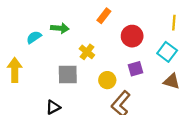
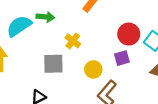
red circle: (132, 36) -> (129, 34), moved
cyan semicircle: (34, 37) -> (19, 26), size x1.6

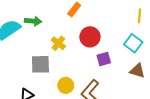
red circle: (129, 34) -> (90, 37), moved
yellow circle: (93, 69) -> (66, 85), moved

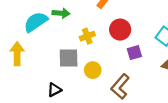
yellow cross: (58, 43) -> (87, 36), turned 32
yellow circle: (66, 85) -> (93, 70), moved

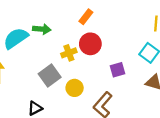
red circle: (120, 30) -> (90, 44), moved
gray square: (69, 58) -> (50, 75), turned -35

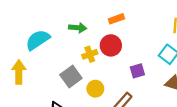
orange rectangle: (86, 17) -> (116, 19), moved, turned 32
green arrow: (42, 29) -> (78, 28), moved

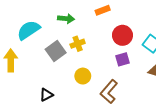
red circle: (111, 45) -> (122, 35), moved
gray square: (71, 76) -> (56, 51), moved

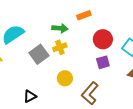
green arrow: (66, 19) -> (60, 28), moved

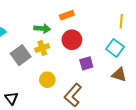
red circle: (103, 39) -> (72, 40), moved
black triangle: (30, 96) -> (11, 98), turned -40

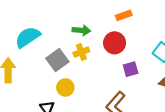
orange rectangle: (67, 15) -> (124, 15), moved
yellow circle: (47, 80) -> (65, 87), moved

